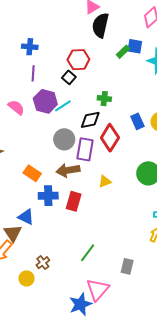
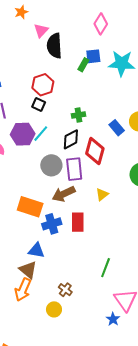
orange rectangle: (32, 173) -> (30, 207), size x1.4
blue star: (80, 304) -> (113, 319), size x0.6

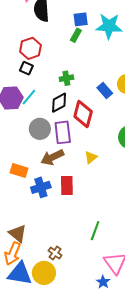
green rectangle: (83, 65) -> (76, 35), moved
orange rectangle: (30, 207) -> (19, 171), size x0.7
blue triangle: (36, 250) -> (20, 274), moved, size x1.5
yellow circle: (54, 309) -> (44, 273), size x1.5

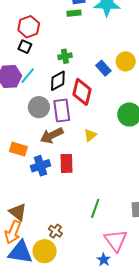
green rectangle: (76, 35) -> (74, 13), turned 56

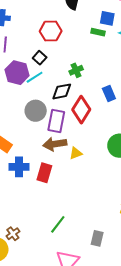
black square: (25, 47) -> (40, 58), moved
green cross: (65, 56) -> (76, 70), turned -32
brown arrow: (52, 135) -> (55, 144), moved

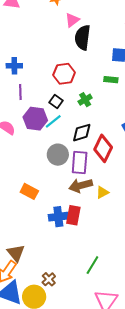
green rectangle: (98, 32) -> (111, 80), moved
green cross: (76, 70) -> (85, 100), moved
blue cross: (19, 167) -> (58, 217), moved

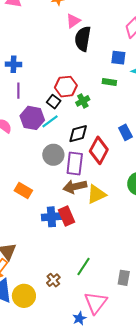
red hexagon: (64, 74) -> (66, 87), moved
yellow triangle: (102, 192) -> (96, 194), size x1.5
red rectangle: (73, 215) -> (66, 216), turned -36
brown cross: (49, 279) -> (53, 280), moved

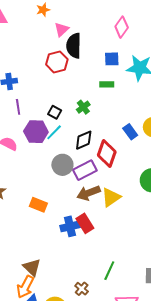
red hexagon: (66, 87) -> (57, 62), moved
purple rectangle: (75, 163) -> (85, 170), turned 65

